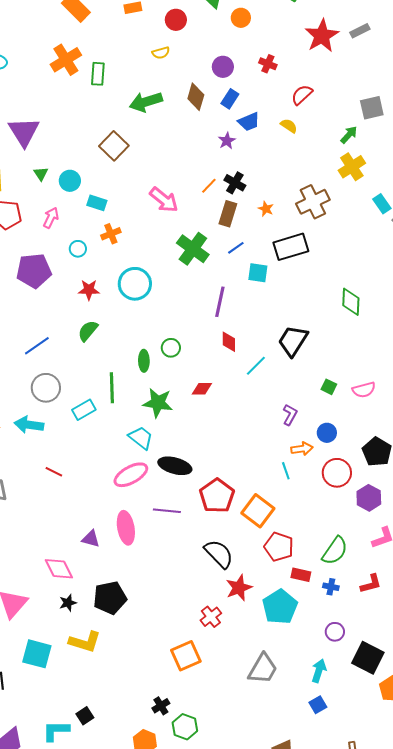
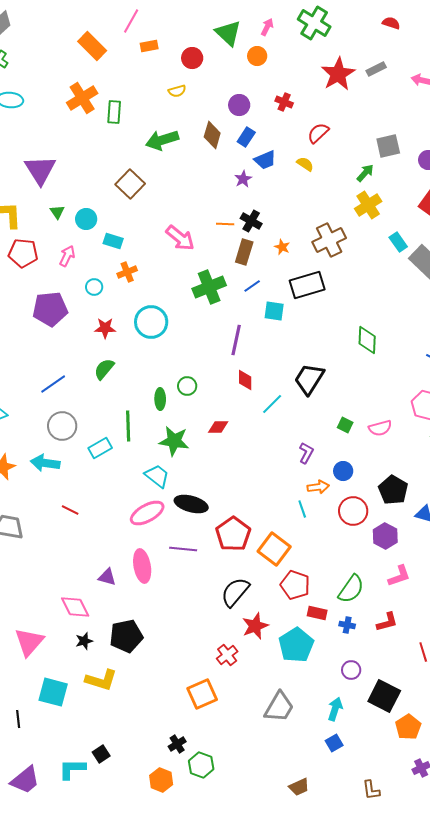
orange line: (209, 186) -> (225, 224), turned 48
green cross: (193, 249) -> (209, 287), turned 32
black semicircle: (219, 554) -> (235, 592), turned -96

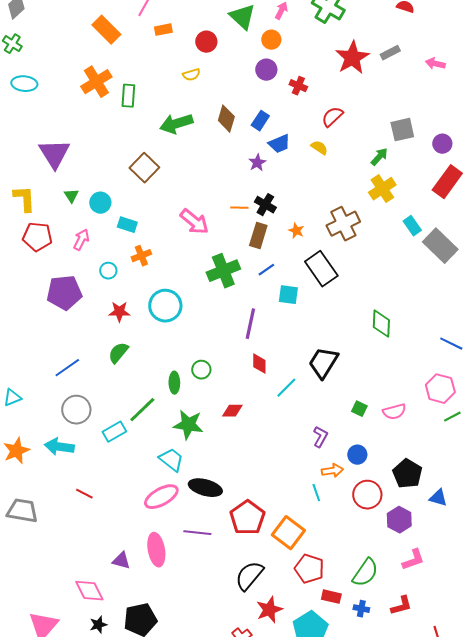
purple circle: (239, 105) -> (266, 70), moved
black rectangle: (307, 285) -> (321, 269), turned 72
green line: (128, 426) -> (142, 410), turned 48

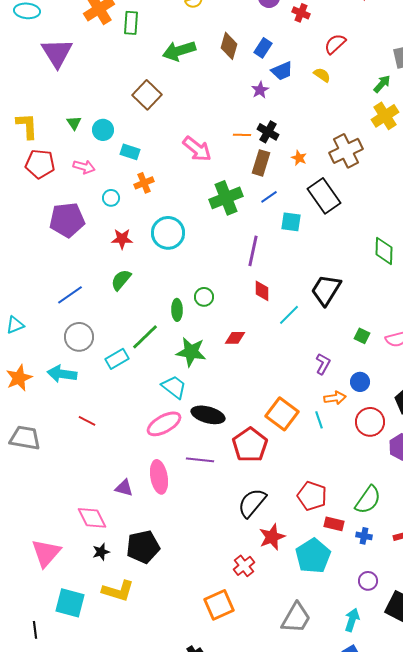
purple triangle: (54, 154) -> (57, 53), moved
pink arrow: (81, 240) -> (84, 167), turned 80
orange square: (288, 533) -> (282, 414), moved

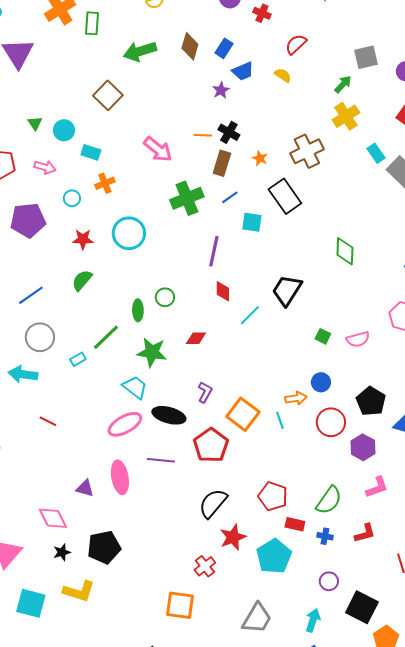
cyan rectangle: (117, 359) -> (78, 359), size x0.7
purple L-shape: (323, 364) -> (205, 392), moved
orange square: (219, 605) -> (180, 605), turned 32

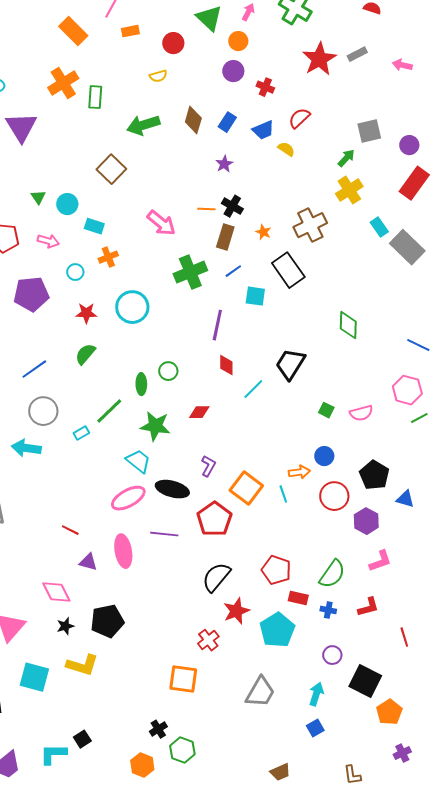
blue trapezoid: (243, 71) -> (263, 130), moved
red line: (48, 421) -> (70, 530), moved

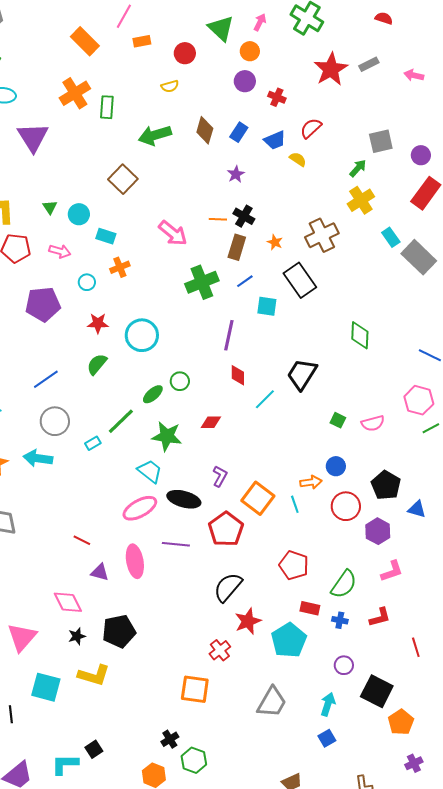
cyan circle: (132, 307) -> (142, 335), moved
green ellipse: (141, 384) -> (153, 394), turned 50
red pentagon: (276, 570) -> (294, 565), moved

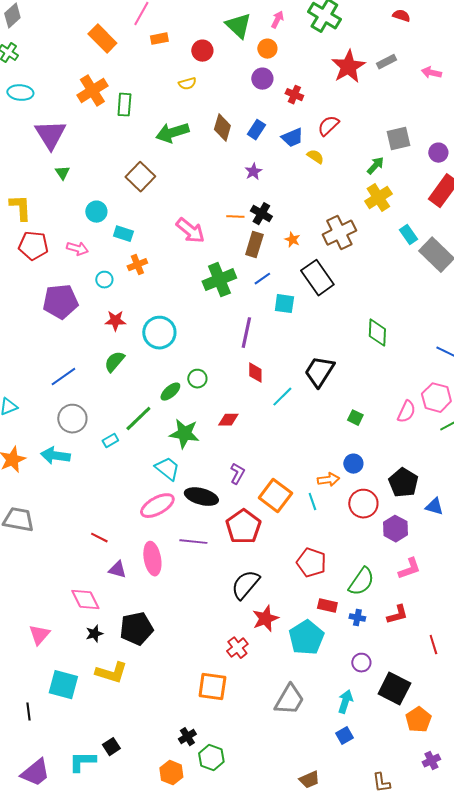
green triangle: (50, 207) -> (62, 173), moved
pink semicircle: (373, 423) -> (406, 412), moved, turned -50
pink triangle: (22, 637) -> (39, 635), size x0.7

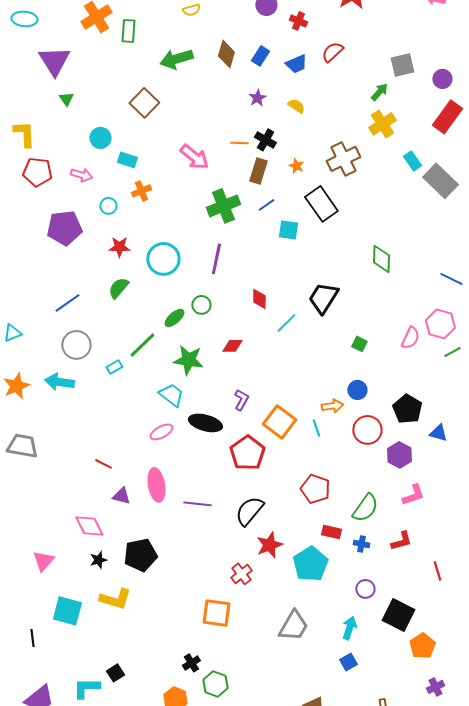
yellow semicircle: (315, 157) -> (296, 106), moved
purple line: (246, 333) -> (216, 259), moved
pink ellipse: (157, 506) -> (161, 432), size x0.7
purple line: (193, 542) -> (197, 504), moved

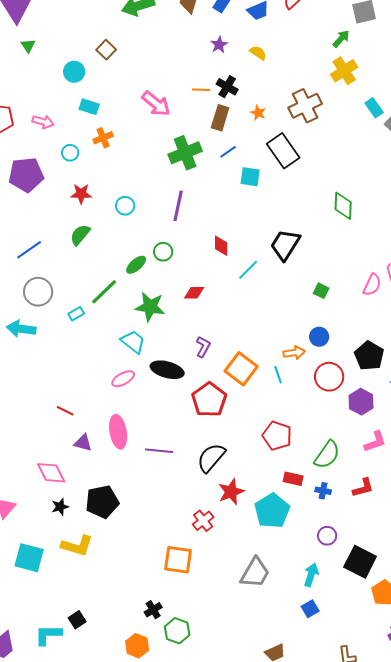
brown square: (144, 103) -> (106, 50), size x0.7
cyan circle: (100, 138) -> (74, 72), moved
cyan circle: (163, 259) -> (125, 206), size x0.6

